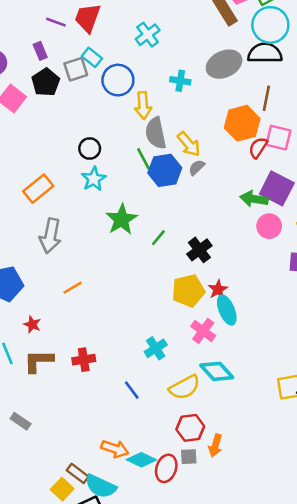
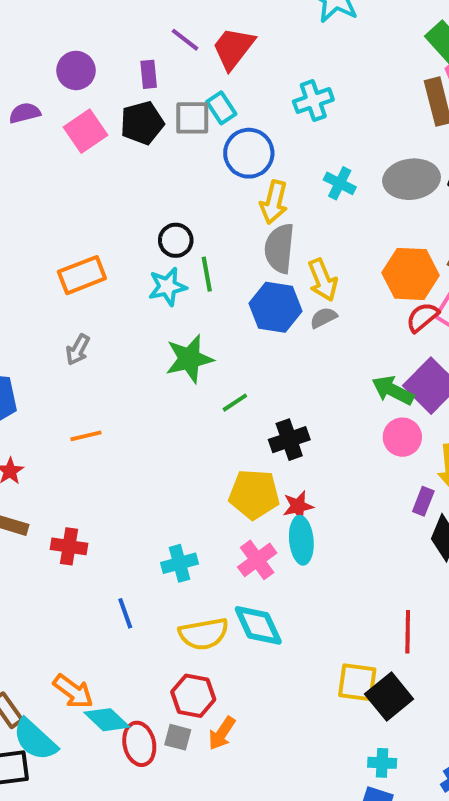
green line: (143, 159) -> (207, 274), moved
gray arrow: (50, 236) -> (78, 350), size x0.6
red ellipse: (166, 468) -> (139, 744), turned -48

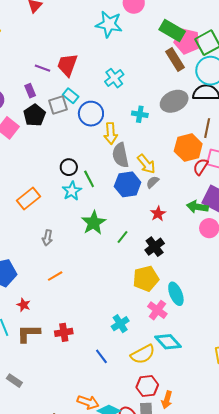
gray arrow: (78, 350) -> (47, 238), moved
red star: (298, 506) -> (158, 214), moved

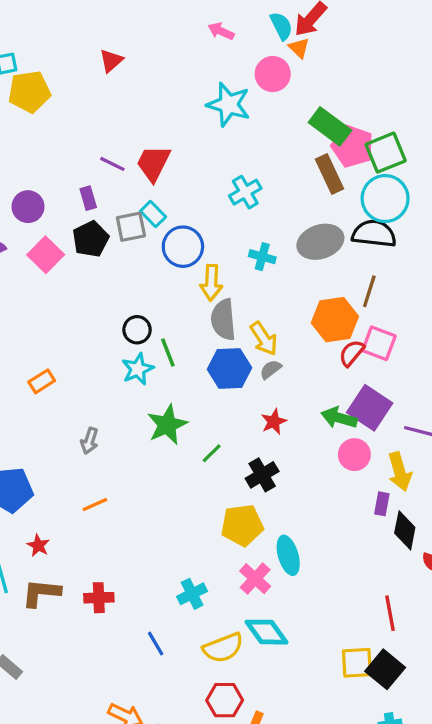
cyan cross: (114, 78) -> (245, 192), moved
orange rectangle: (29, 198) -> (42, 381), moved, size x0.7

